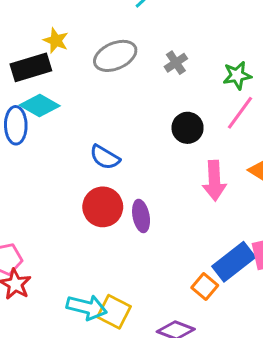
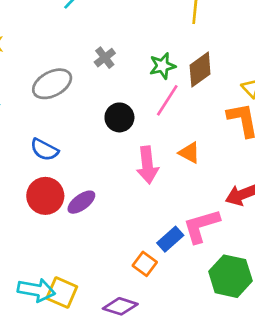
gray ellipse: (115, 56) -> (52, 84), moved
purple ellipse: (141, 216) -> (81, 202), turned 68
blue rectangle: (234, 262) -> (170, 239), size x0.7

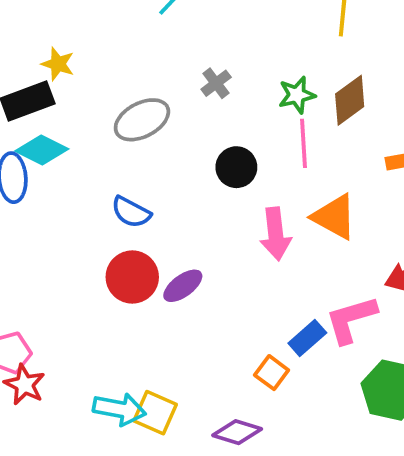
pink line: (167, 100) -> (304, 143), turned -36
orange triangle: (189, 153) -> (334, 217), size x1.5

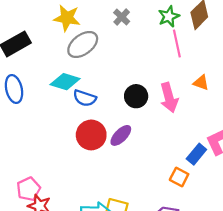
yellow star: (58, 64) -> (67, 18), moved, size x1.4
cyan diamond: (42, 150) -> (65, 82), moved
black circle: (236, 167) -> (136, 96), moved
orange triangle: (334, 217) -> (201, 83), size x0.6

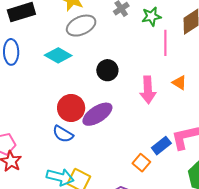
green star: (169, 17) -> (151, 16), moved
black circle: (136, 96) -> (107, 70), moved
blue semicircle: (85, 98) -> (63, 134), moved
purple ellipse: (121, 135) -> (97, 114), size x1.4

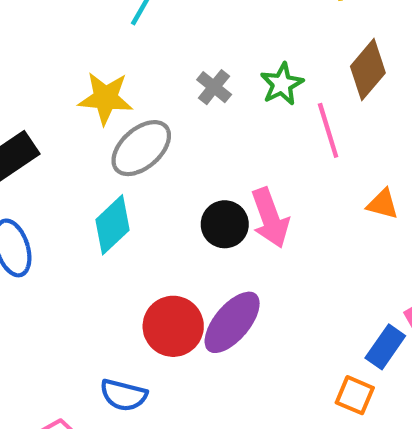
cyan diamond: (58, 55) -> (113, 225), turned -56
pink arrow: (148, 90) -> (270, 218), moved
blue semicircle: (63, 134) -> (124, 395), moved

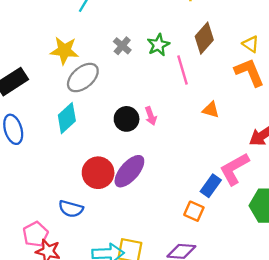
pink arrow: (270, 218) -> (151, 116), size x0.6

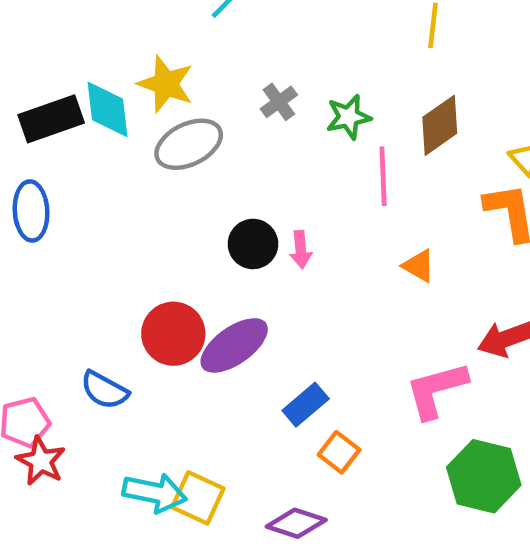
cyan diamond: (67, 118) -> (107, 109), moved, turned -68
blue rectangle: (211, 186) -> (306, 405), moved

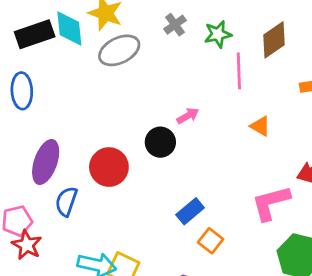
black circle: (253, 244) -> (160, 142), moved
pink arrow: (301, 250) -> (188, 116), turned -115
purple ellipse: (234, 345) -> (46, 162), moved, turned -36
blue semicircle: (104, 390) -> (66, 201), turned 80

